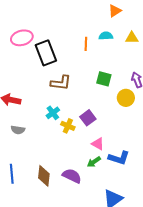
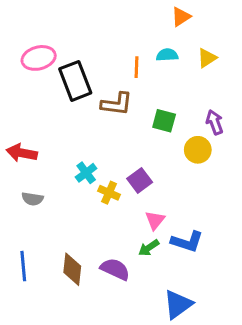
yellow triangle: (132, 38) -> (207, 58), turned -32
brown L-shape: (61, 83) -> (117, 104), moved
pink triangle: (98, 144) -> (155, 220), turned 40

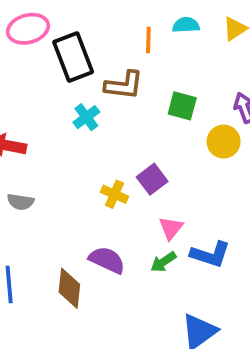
cyan cross: (86, 173) -> (86, 117), moved
purple semicircle: (115, 269) -> (107, 260), moved

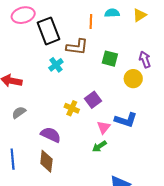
gray semicircle: (20, 202) -> (19, 112), turned 136
blue L-shape: (210, 254) -> (126, 120), moved
purple semicircle: (107, 260) -> (51, 135), moved

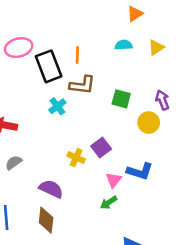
orange line: (91, 21) -> (77, 55), moved

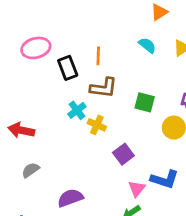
cyan semicircle: (124, 45) -> (147, 45), turned 42
black rectangle: (49, 66) -> (68, 68), size x0.7
yellow cross: (76, 158) -> (97, 125), moved
purple semicircle: (51, 189) -> (70, 198), turned -45

